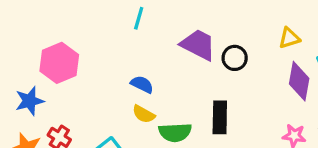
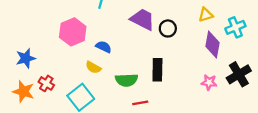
pink hexagon: (59, 63) -> (73, 32), moved
yellow semicircle: (144, 114) -> (93, 67), moved

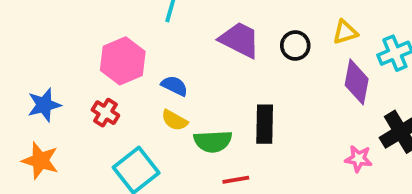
black circle: (168, 28) -> (295, 46), moved
yellow semicircle: (93, 67) -> (174, 120), moved
pink star: (209, 82) -> (359, 159), moved
red cross: (46, 83) -> (105, 113), moved

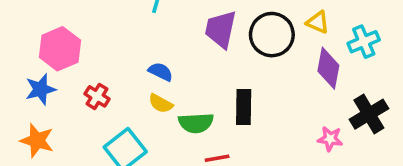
yellow triangle: (345, 32) -> (318, 22), turned 40
purple trapezoid: (240, 40) -> (221, 29), turned -105
black circle: (295, 46) -> (272, 35), size x1.6
pink hexagon: (123, 61) -> (60, 49), moved

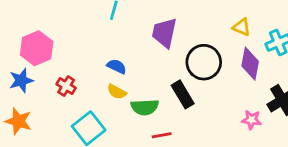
black circle: (272, 35) -> (204, 62), moved
black rectangle: (244, 107) -> (183, 94), turned -32

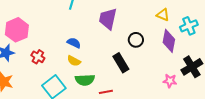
black circle: (204, 62) -> (136, 40), size x0.6
green semicircle: (145, 107) -> (85, 80), moved

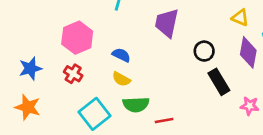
pink hexagon: (17, 30) -> (77, 38), moved
black rectangle: (121, 63) -> (219, 82), moved

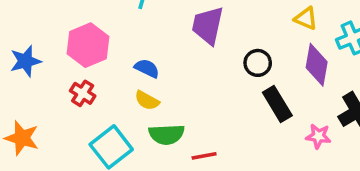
blue star: (30, 68) -> (25, 61), moved

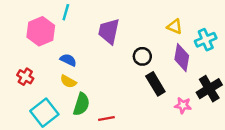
pink hexagon: (88, 45) -> (41, 31), moved
green semicircle: (167, 134) -> (81, 104), turned -70

